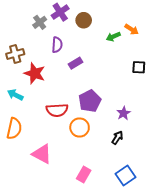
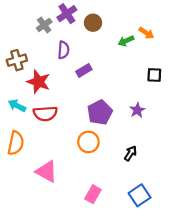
red semicircle: (57, 110) -> (45, 114), moved
purple star: (123, 113) -> (137, 110), moved

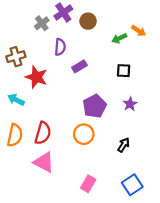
black square: (154, 75) -> (124, 71), moved
red semicircle: (45, 114) -> (43, 133), moved, turned -70

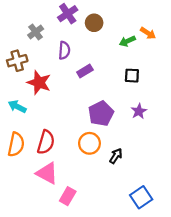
gray cross: (42, 23) -> (36, 32), moved
black arrow: (124, 145) -> (116, 156), moved
pink rectangle: (88, 184) -> (68, 196), moved

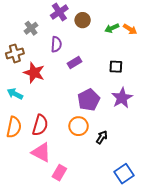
green arrow: (127, 41) -> (112, 28), moved
purple star: (139, 111) -> (122, 98), size x1.5

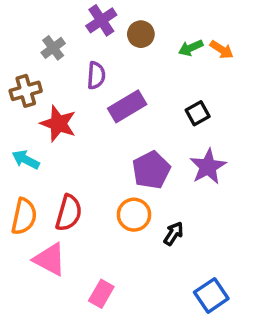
purple rectangle: (74, 63) -> (127, 106), size x1.5
black square: (116, 67) -> (198, 113), turned -32
pink triangle: (41, 152) -> (50, 259), moved

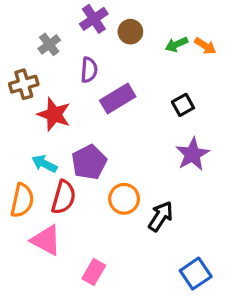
cyan arrow: (26, 160) -> (44, 164), moved
purple pentagon: (151, 170) -> (89, 162), moved
black arrow: (174, 234) -> (161, 216), size x1.4

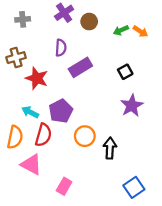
gray cross: (49, 44) -> (23, 19), moved, turned 32
black arrow: (161, 216) -> (110, 148), turned -30

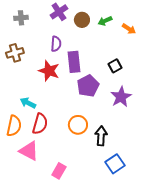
green arrow: (121, 30) -> (105, 21), moved
purple rectangle: (80, 67) -> (74, 62), turned -65
red star: (37, 78) -> (49, 71), moved
purple pentagon: (61, 111) -> (88, 86), moved
blue square: (134, 187) -> (115, 164), moved

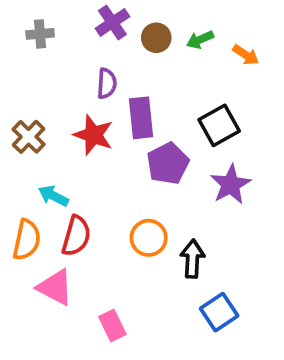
brown cross: (15, 53) -> (29, 137), moved, turned -30
black square: (115, 66) -> (219, 125), size x1.5
pink rectangle: (59, 171) -> (112, 325), turned -56

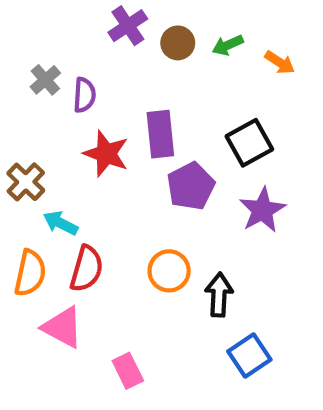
gray cross: (40, 34) -> (45, 80), moved, turned -36
purple semicircle: (107, 83) -> (84, 95), moved
brown cross: (29, 137) -> (26, 182), moved

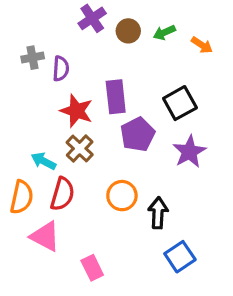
gray cross: (45, 80) -> (33, 58), turned 30
brown cross: (26, 182) -> (80, 149), moved

